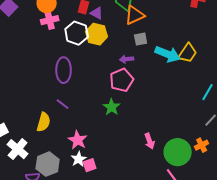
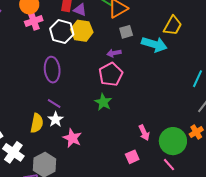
yellow trapezoid: (188, 53) -> (173, 26), moved
white star: (79, 159) -> (56, 119), moved
pink square: (90, 165) -> (132, 157), moved

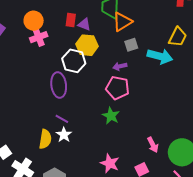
white hexagon: (62, 32) -> (74, 61), moved
pink pentagon: (111, 74) -> (117, 88), turned -30
pink star: (72, 138) -> (110, 163), moved

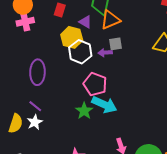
purple triangle: (84, 24) -> (85, 22), moved
cyan arrow: (160, 56) -> (104, 105), moved
white hexagon: (74, 61) -> (80, 52), moved
purple arrow: (120, 66) -> (105, 53), moved

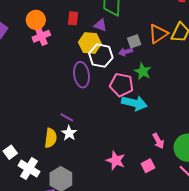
orange triangle: (110, 20) -> (158, 34), moved
purple ellipse: (37, 72) -> (82, 75), moved
green star: (84, 111) -> (143, 71), moved

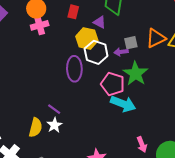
green star: (143, 71) -> (135, 74), size x1.4

